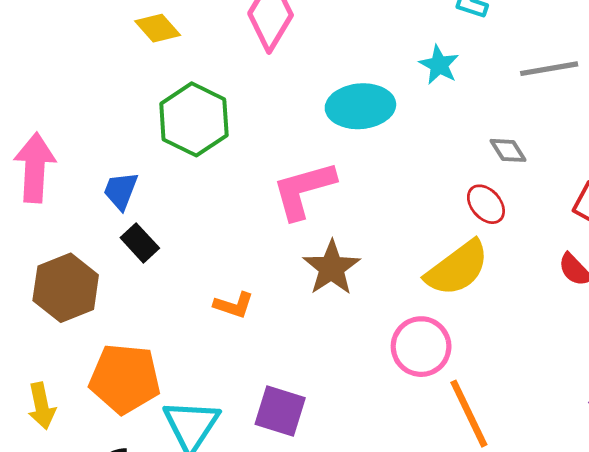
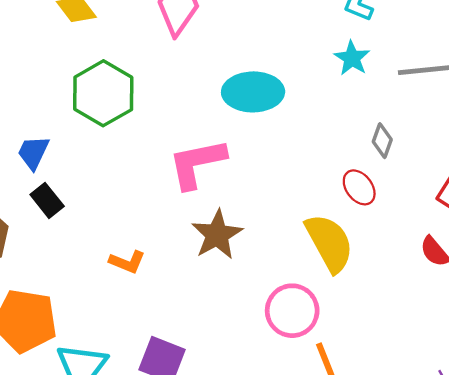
cyan star: (439, 65) -> (352, 58), moved
gray diamond: (508, 150) -> (382, 141), turned 48
yellow semicircle: (457, 268) -> (329, 243), turned -86

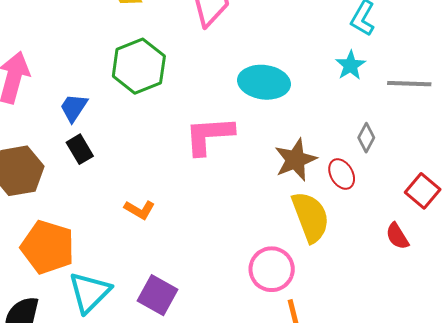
brown star: (217, 235) -> (296, 160), moved

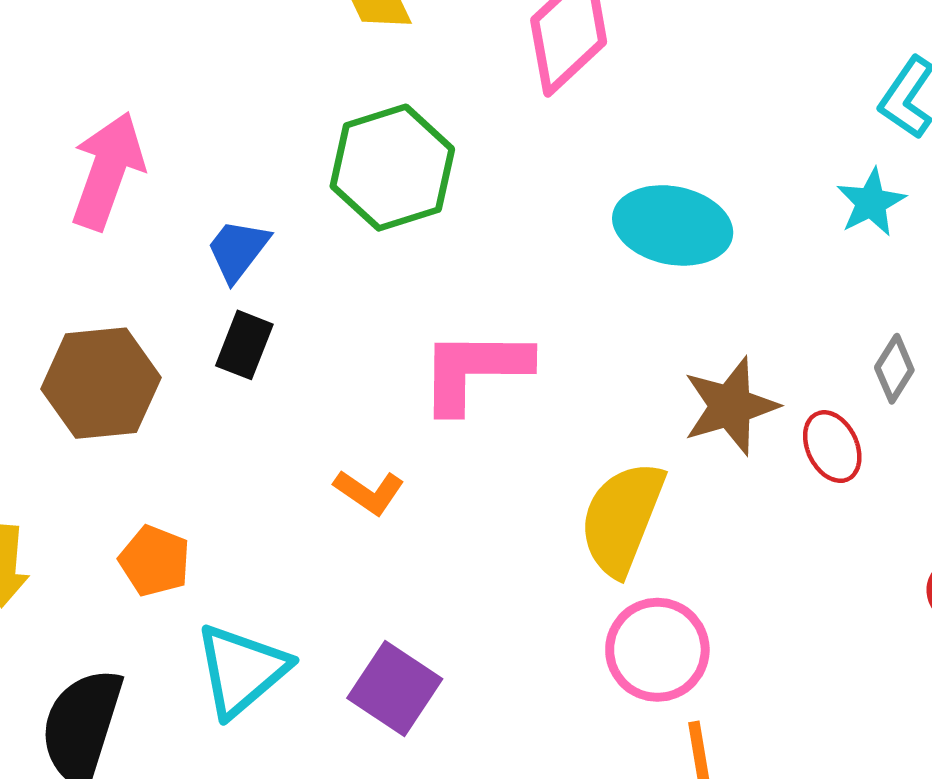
pink L-shape: (209, 135) -> (474, 370), moved
black rectangle: (80, 149) -> (244, 345), turned 48
yellow semicircle: (310, 217) -> (622, 518), moved, turned -142
orange pentagon: (48, 247) -> (155, 561), size x0.6

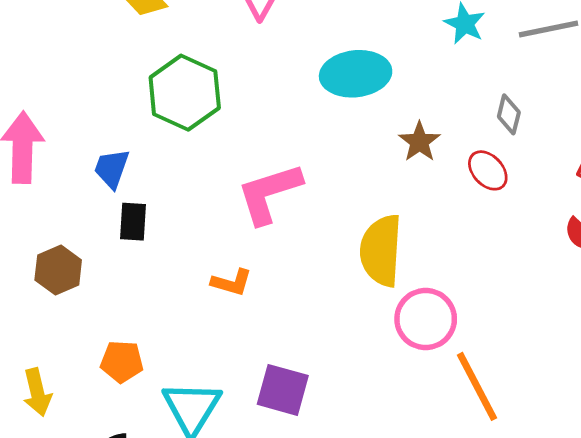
brown hexagon: (101, 383) -> (58, 270), size x0.7
brown star: (731, 406) -> (419, 142), moved, size x0.7

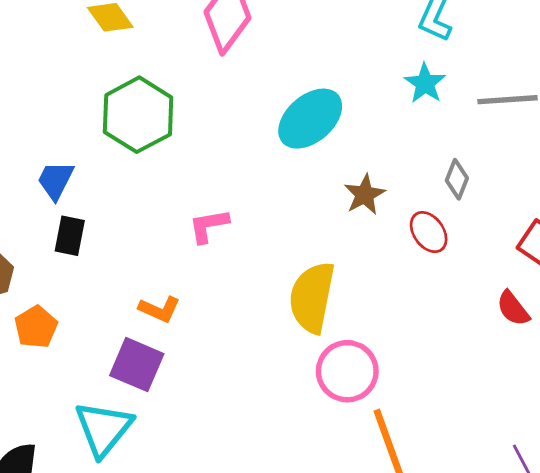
cyan ellipse: (356, 74) -> (310, 119), turned -42
pink L-shape: (269, 193) -> (209, 226), size x0.6
orange pentagon: (122, 362) -> (36, 327), moved, turned 30
purple square: (283, 390) -> (137, 365), moved

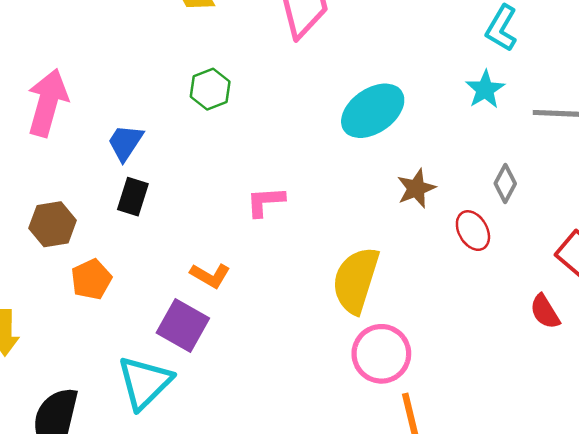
green hexagon: (138, 115) -> (210, 89), size x0.6

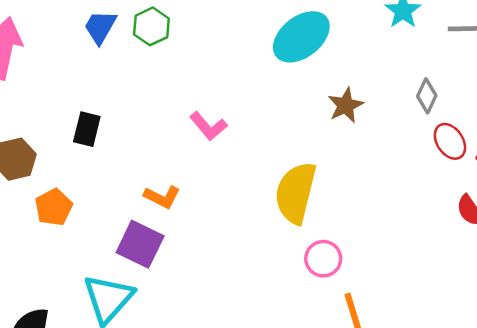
blue trapezoid: (125, 143) -> (100, 27), moved
pink L-shape: (265, 202) -> (208, 126), turned -123
red ellipse: (473, 231) -> (450, 141), moved
pink circle: (381, 354) -> (323, 259), size x0.7

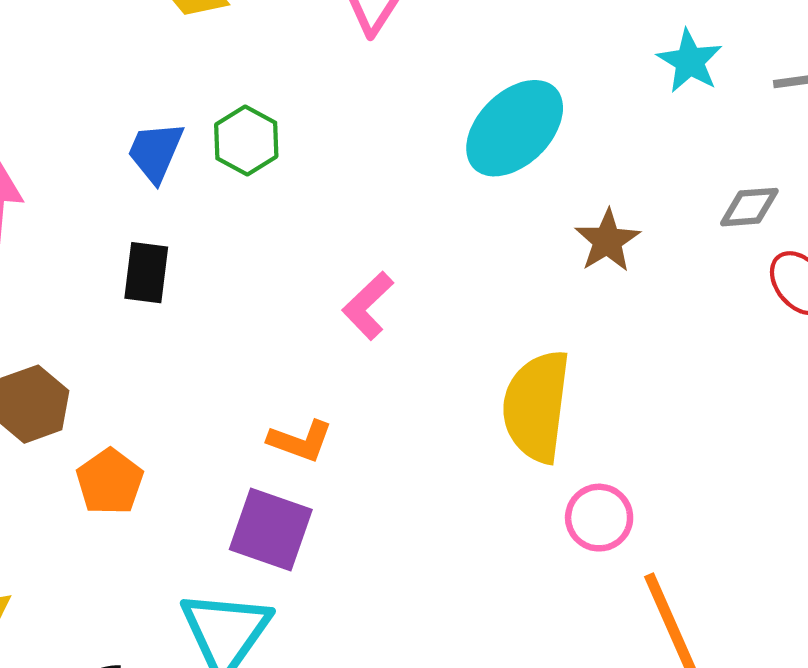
gray diamond: (427, 96) -> (749, 207), turned 68
pink L-shape: (208, 126) -> (368, 306), turned 93
black rectangle: (87, 129) -> (146, 273), moved

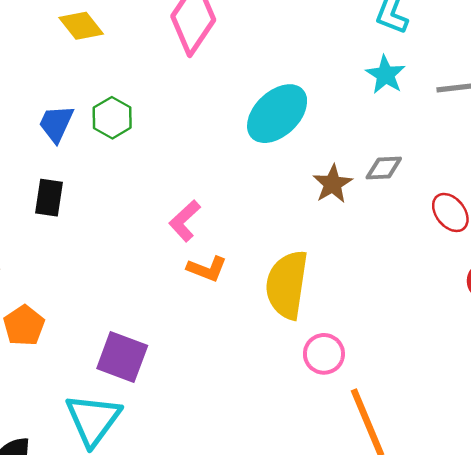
gray diamond: (749, 207) -> (384, 168), moved
orange L-shape: (300, 441) -> (207, 269), moved

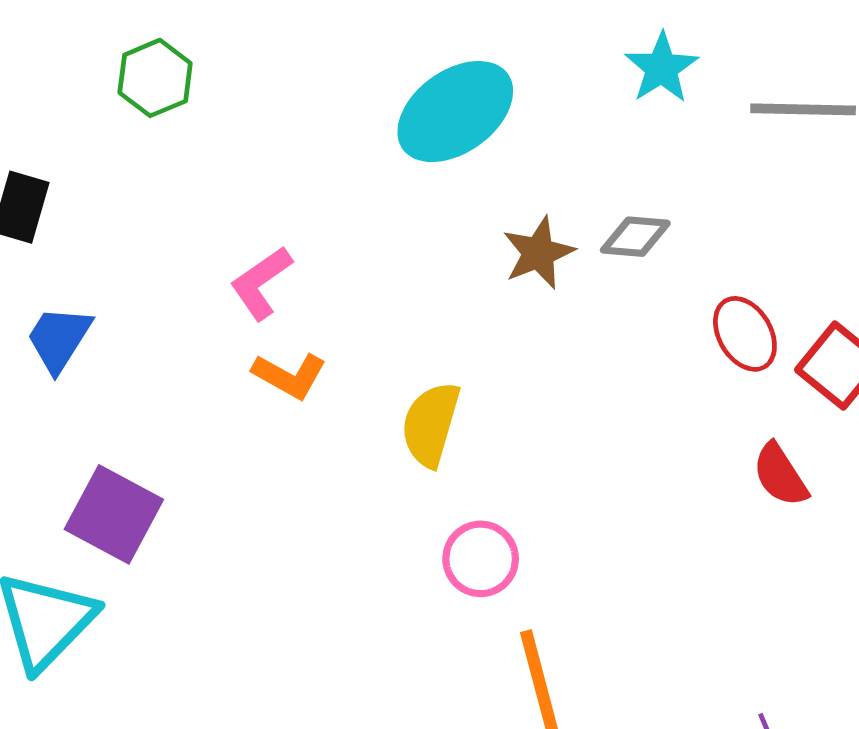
blue trapezoid: (56, 124) -> (59, 339), moved
yellow semicircle: (287, 285) -> (431, 424), size x0.7

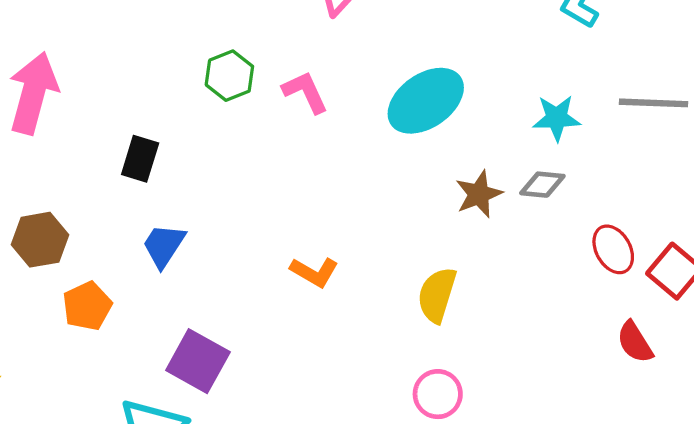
cyan star: (662, 68) -> (557, 118), moved, turned 30
pink L-shape: (261, 283) -> (305, 92), moved, turned 99
yellow semicircle: (431, 424) -> (437, 295), moved

